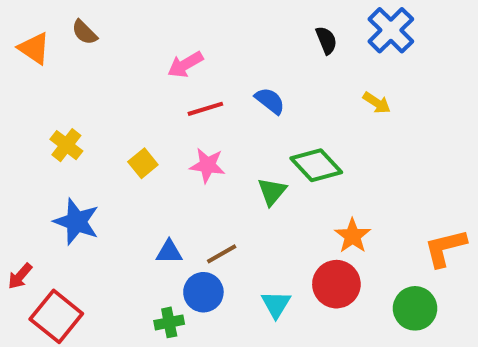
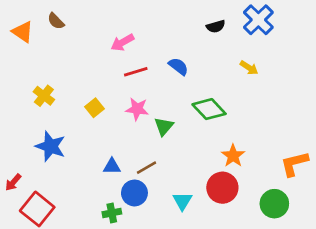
black semicircle: (326, 40) -> (216, 26), turned 96
green triangle: (272, 191) -> (164, 126), moved

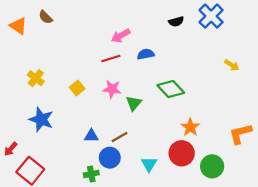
pink arrow: (122, 42) -> (121, 36), moved
blue semicircle: (178, 66) -> (146, 54), turned -49
yellow arrow: (249, 68) -> (232, 65), moved
green circle: (274, 204) -> (212, 166), moved

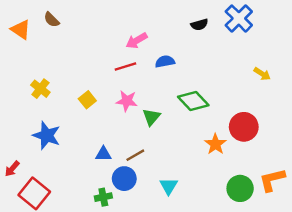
orange L-shape: (240, 134) -> (272, 180), moved
red circle: (182, 153) -> (244, 127), moved

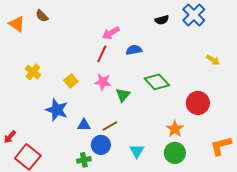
red line: (125, 66) -> (102, 54), turned -48
blue star: (47, 135) -> (57, 110), moved
orange star: (215, 144) -> (175, 129), moved
green circle: (240, 188) -> (175, 153), moved

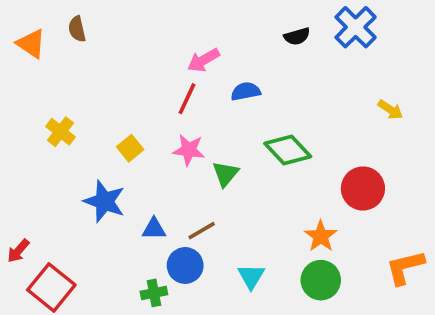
brown semicircle: (42, 16) -> (77, 29), turned 32

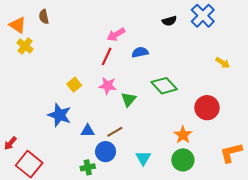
yellow cross: (60, 132) -> (25, 46), moved

